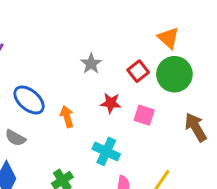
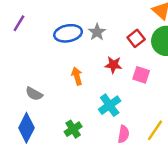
blue ellipse: (29, 100) -> (68, 33), moved, turned -52
cyan cross: (106, 151) -> (110, 105), turned 30

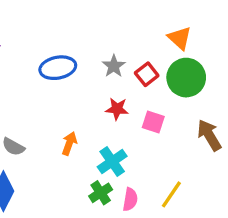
gray star: (97, 32) -> (114, 66), moved
orange arrow: (77, 76) -> (69, 143), moved, turned 36
green cross: (73, 129) -> (101, 193), moved

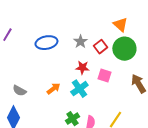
orange arrow: (69, 143) -> (53, 89), turned 32
cyan cross: (112, 162) -> (79, 89), moved

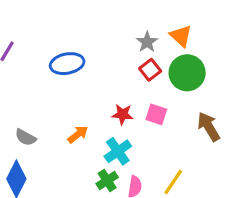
gray star: (80, 42) -> (147, 42), moved
red star: (82, 68) -> (122, 114), moved
cyan cross: (79, 89) -> (118, 151), moved

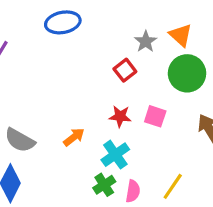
blue ellipse: (67, 64) -> (63, 22), moved
red square: (150, 70) -> (125, 70), moved
gray semicircle: (26, 137) -> (20, 140), size x1.4

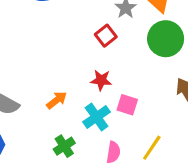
pink square: (155, 116) -> (127, 105), moved
green cross: (104, 185) -> (64, 146), moved

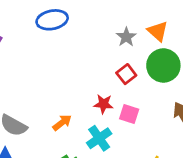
red square: (106, 36) -> (126, 74), moved
pink square: (127, 105) -> (129, 114), moved

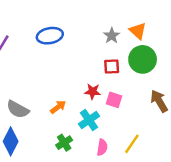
blue ellipse: (52, 20) -> (50, 36), moved
red square: (126, 74) -> (112, 67), turned 35

